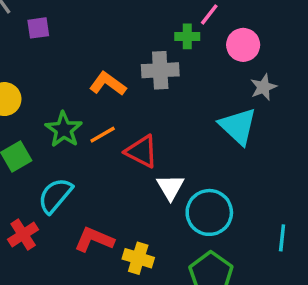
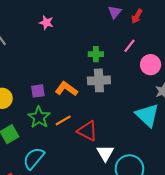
purple square: (38, 28) -> (38, 91), moved
green cross: (187, 36) -> (96, 54), moved

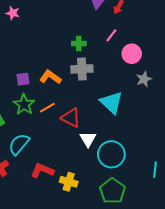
pink star: (46, 23) -> (13, 13), moved
cyan triangle: (147, 115) -> (111, 102), moved

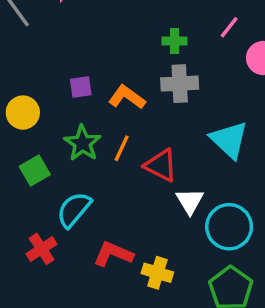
purple square: (23, 79) -> (81, 87), moved
orange line: (47, 108) -> (122, 148), turned -35

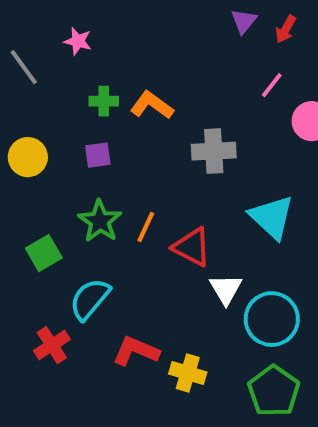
green cross: (175, 41) -> (104, 101), moved
orange L-shape: (127, 97) -> (152, 105), moved
yellow circle: (23, 113) -> (28, 157), moved

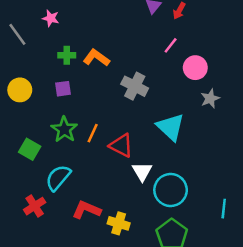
gray cross: (214, 151) -> (135, 86), turned 30
green square: (44, 253) -> (30, 149), turned -30

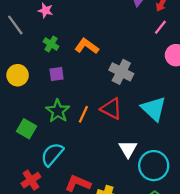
pink line: (171, 45) -> (160, 27), moved
green cross: (67, 55) -> (51, 44), moved, turned 32
red triangle: (121, 146) -> (111, 109), moved

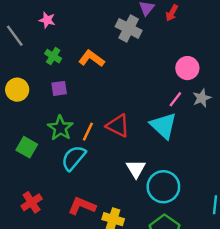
pink line: (160, 27) -> (175, 99), moved
gray cross: (121, 72) -> (129, 28), moved
cyan semicircle: (52, 154) -> (73, 158), moved

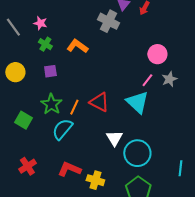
pink star: (47, 20) -> (40, 23), moved

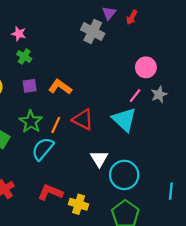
orange L-shape: (77, 46) -> (60, 87), moved

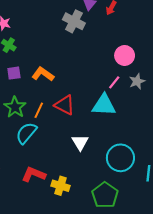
cyan triangle: (124, 120) -> (104, 105), turned -40
cyan circle: (124, 175) -> (120, 158), moved

